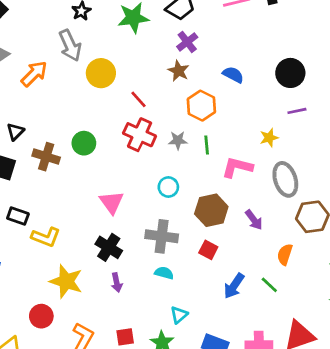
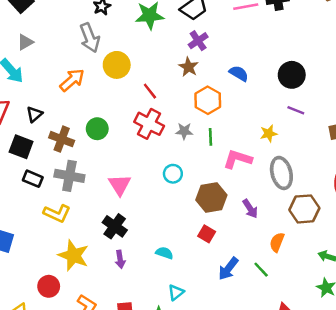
orange arrow: (34, 74) -> (72, 80), moved
purple line: (297, 111) -> (296, 110), turned 30
black rectangle: (18, 216) -> (33, 179), moved
gray cross: (162, 236) -> (69, 176), moved

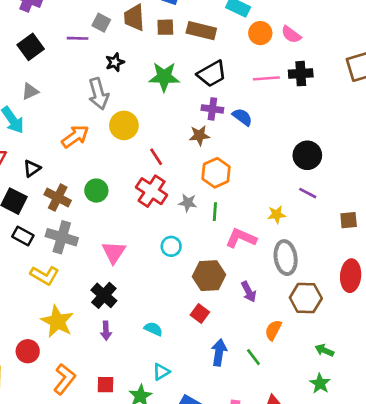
purple cross: (198, 41) -> (212, 109), turned 36
brown star: (189, 67) -> (199, 136), turned 30
blue semicircle: (239, 73) -> (242, 117), moved
blue arrow: (228, 269) -> (219, 352), turned 145

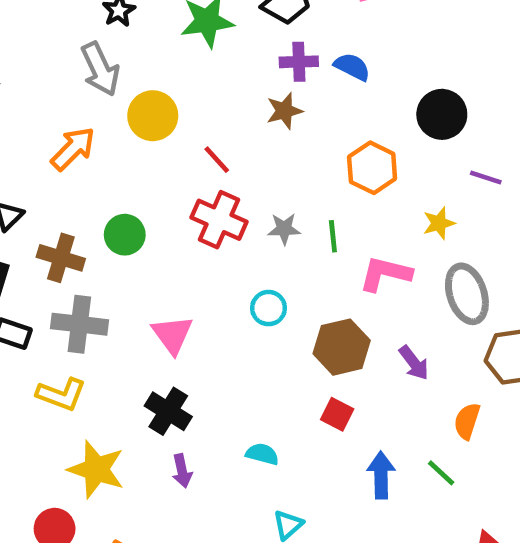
black circle: (307, 155) -> (442, 114), moved
orange hexagon: (216, 173) -> (372, 168), moved

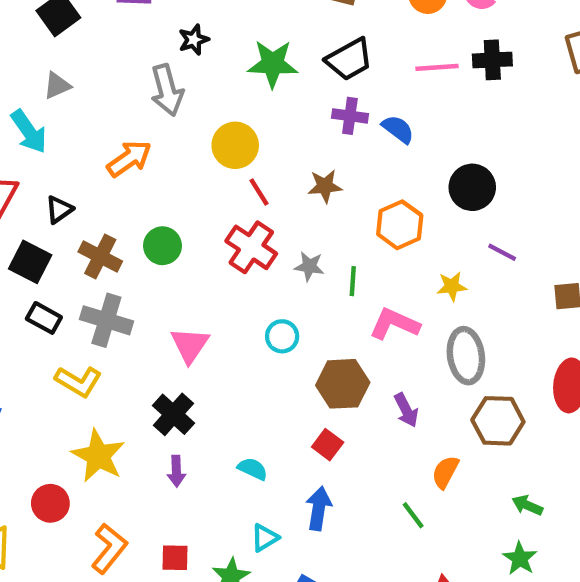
brown star: (284, 111) -> (325, 186), moved
yellow circle: (153, 116) -> (235, 145), moved
blue arrow: (381, 475) -> (319, 508), moved

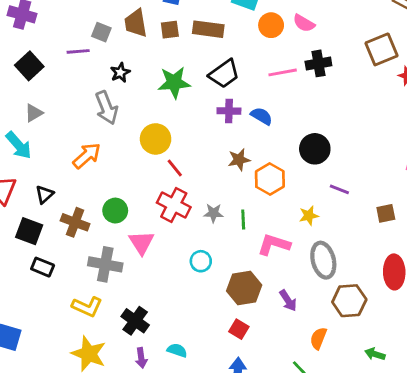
brown star: (325, 186) -> (239, 160), moved
gray cross: (106, 320) -> (105, 264), moved
pink triangle: (190, 345) -> (141, 243), moved
yellow L-shape: (78, 381) -> (87, 307), moved
cyan semicircle: (253, 469) -> (177, 350), moved

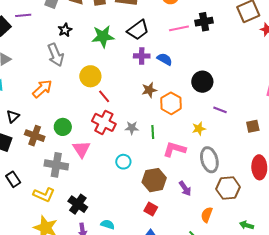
purple line: (78, 51) -> (23, 15), moved
black rectangle: (43, 267) -> (13, 179), moved, turned 35

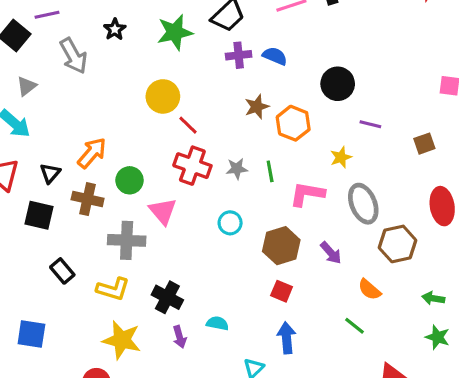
gray arrow: (56, 55) -> (74, 56), moved
orange arrow: (42, 89) -> (92, 153), moved
orange semicircle: (207, 215) -> (369, 289), turned -63

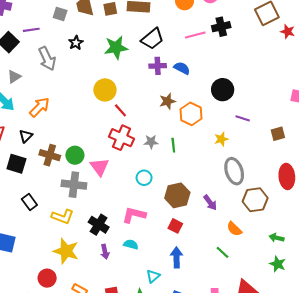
orange arrow: (92, 153) -> (39, 107), moved
green circle: (130, 180) -> (75, 155), moved
pink L-shape: (307, 194) -> (134, 215), moved

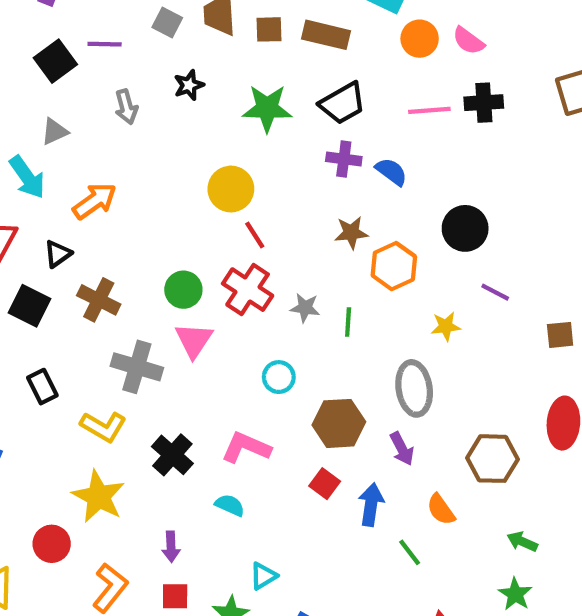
gray arrow: (47, 59) -> (126, 107), size x0.7
green circle: (75, 155) -> (183, 290), moved
gray ellipse: (234, 171) -> (414, 388), moved
purple arrow: (105, 252) -> (171, 547), moved
blue arrow: (177, 257) -> (371, 505), moved

